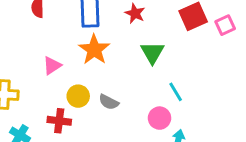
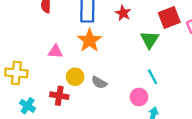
green triangle: (152, 53) -> (150, 40), moved
pink triangle: (52, 66) -> (55, 52), turned 35

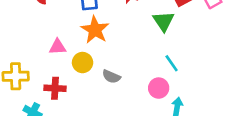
yellow circle: (75, 77) -> (83, 63), moved
red cross: (59, 96) -> (55, 88), moved

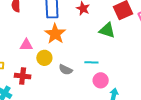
green triangle: (163, 21) -> (107, 30), turned -42
cyan line: (172, 63) -> (91, 62), moved, turned -56

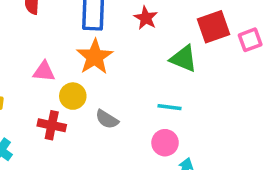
cyan line: (91, 62) -> (170, 107), moved
red cross: (23, 76) -> (52, 125), moved

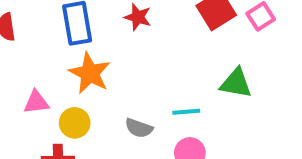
green triangle: (184, 59) -> (236, 83), moved
gray semicircle: (107, 119) -> (139, 128), moved

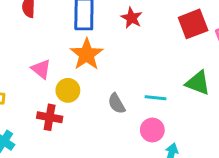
pink triangle: (36, 102) -> (41, 69), turned 35
gray semicircle: (139, 128) -> (117, 104), turned 30

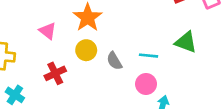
yellow circle: (68, 90) -> (86, 50), moved
red cross: (50, 117) -> (55, 73), turned -35

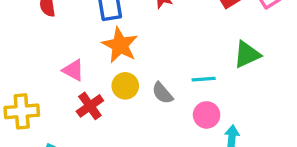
green triangle: (186, 42) -> (247, 55), turned -35
red cross: (55, 73) -> (90, 106), moved

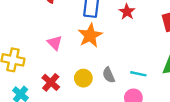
yellow circle: (125, 86) -> (83, 78), moved
red cross: (90, 106) -> (51, 82), moved, turned -30

